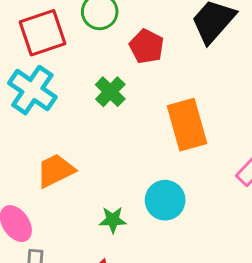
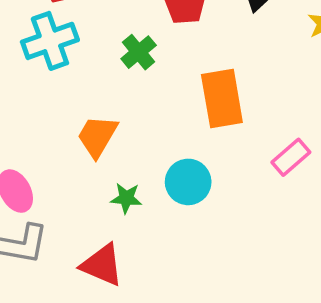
cyan cross: (32, 90) -> (50, 41), turned 30
orange trapezoid: (56, 171) -> (97, 136), moved, turned -39

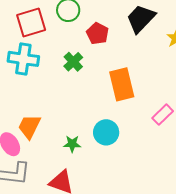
cyan cross: (50, 41) -> (23, 59), turned 32
orange trapezoid: (97, 136) -> (29, 127), moved

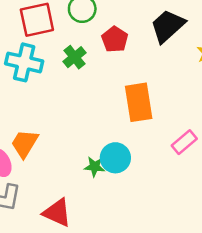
green cross: (73, 62) -> (75, 57), moved
green star: (72, 144) -> (95, 167), moved

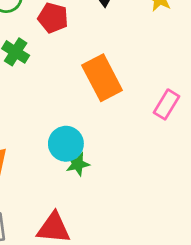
cyan circle: (115, 158) -> (66, 144), moved

